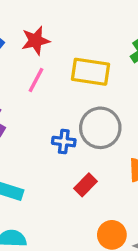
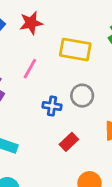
pink line: (36, 80) -> (30, 69), moved
gray circle: (100, 128) -> (82, 96), size x0.7

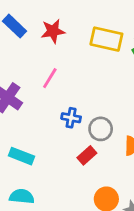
yellow rectangle: (75, 50) -> (106, 39), moved
gray circle: (82, 96) -> (101, 129), moved

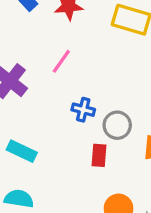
red rectangle: (87, 155) -> (99, 155), turned -48

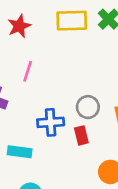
blue cross: (83, 110) -> (51, 122), moved, size x1.4

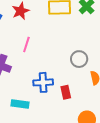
gray circle: (88, 107) -> (79, 59), moved

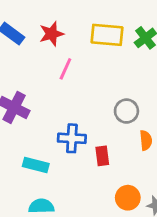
pink line: (26, 44) -> (65, 69), moved

